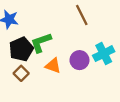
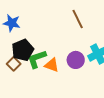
green L-shape: (41, 43) -> (37, 59), moved
brown square: (21, 73) -> (14, 64), moved

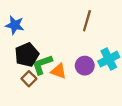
brown line: (78, 19) -> (87, 21), turned 42
brown square: (14, 64) -> (29, 79), moved

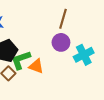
purple circle: (85, 66) -> (61, 42), moved

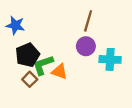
cyan cross: (84, 55) -> (110, 59), turned 30

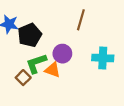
purple circle: (86, 46) -> (62, 54), moved
black pentagon: (28, 55) -> (30, 35), moved

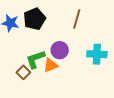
black pentagon: (30, 35) -> (34, 19), moved
orange triangle: (53, 70) -> (51, 65), turned -42

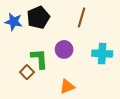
green L-shape: (35, 59) -> (39, 59), turned 105
orange triangle: (51, 65) -> (67, 87), moved

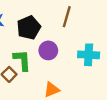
black pentagon: (38, 18) -> (29, 28), moved

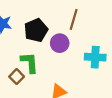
purple circle: (48, 50) -> (60, 43), moved

